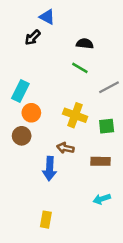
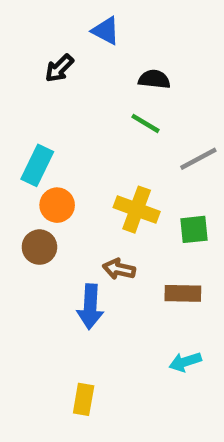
blue triangle: (47, 17) -> (106, 31), moved

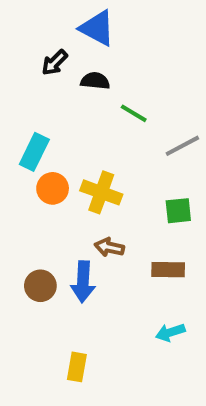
blue triangle: (106, 31) -> (97, 28), size x1.4
black semicircle: (154, 79) -> (95, 81), moved
yellow cross: (137, 210) -> (101, 192), moved
brown circle: (39, 247) -> (40, 286), moved

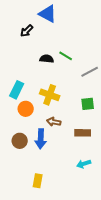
black semicircle: (95, 81) -> (47, 59), moved
cyan rectangle: (34, 152) -> (17, 90), moved
orange circle: (53, 188) -> (26, 109), moved

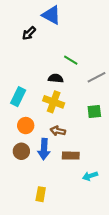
black semicircle: (47, 59) -> (56, 78), moved
orange circle: (26, 109) -> (26, 126), moved
brown rectangle: (83, 133) -> (71, 156), moved

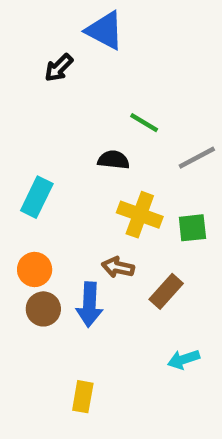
yellow cross: (54, 102) -> (140, 215), moved
orange circle: (26, 126) -> (35, 269), moved
brown rectangle: (71, 156) -> (166, 291), moved, turned -49

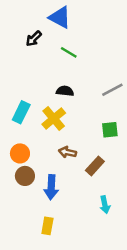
green line: (144, 123) -> (69, 52), moved
yellow cross: (140, 215) -> (54, 119), moved, turned 30
blue arrow: (89, 305) -> (51, 187), moved
cyan arrow: (184, 359) -> (105, 205), turned -84

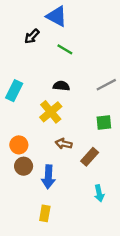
cyan rectangle: (21, 112) -> (14, 91), moved

